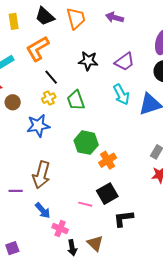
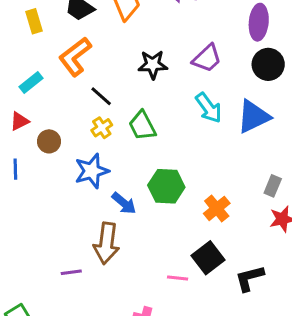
orange cross: (108, 160) -> (217, 208), moved
blue arrow: (43, 210) -> (124, 203), moved
black L-shape: (123, 218) -> (249, 278), moved

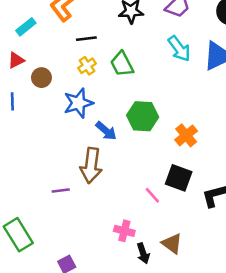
black line: (101, 96) -> (86, 39), turned -48
black square: (208, 258) -> (179, 178), turned -32
pink line: (178, 278) -> (152, 195), turned 42

